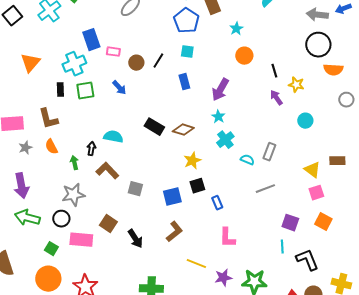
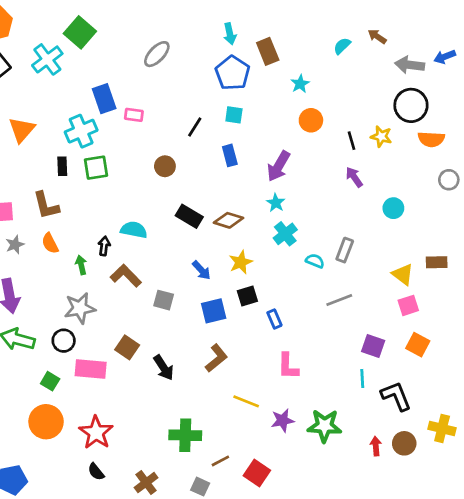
brown circle: (136, 63) -> (165, 166), moved
yellow star: (296, 85) -> (381, 136), moved
blue arrow: (119, 88) -> (201, 270), moved

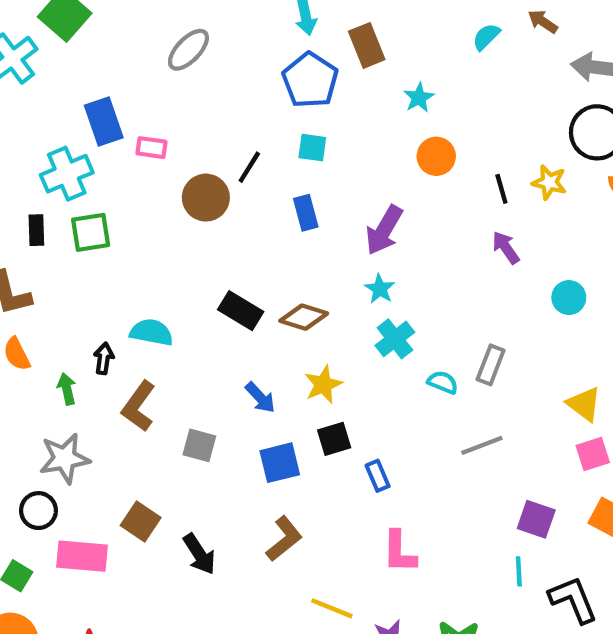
brown circle: (165, 166) -> (206, 198), moved, size x1.4
brown L-shape: (126, 276) -> (138, 406), turned -100

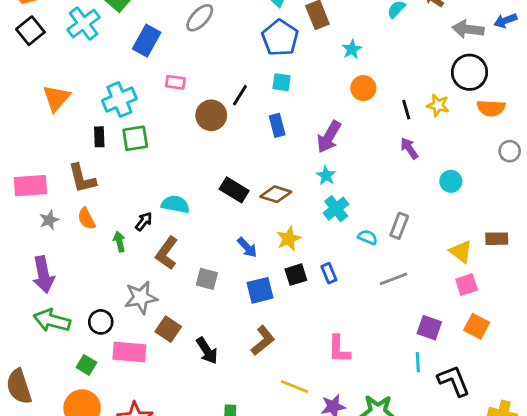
blue rectangle: (104, 121) -> (147, 41), moved, turned 48
black arrow: (104, 358) -> (144, 221), turned 30
gray star: (65, 458) -> (141, 298), moved
blue rectangle: (378, 476) -> (329, 273), moved

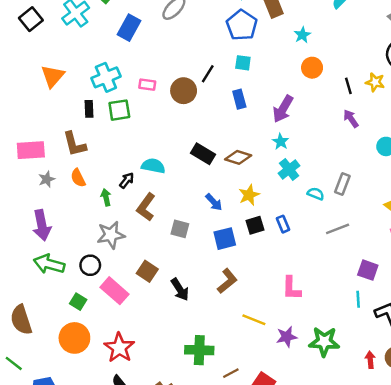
pink rectangle: (175, 82) -> (147, 85), moved
gray star: (141, 298) -> (111, 235), moved
pink rectangle: (129, 352) -> (114, 291), turned 36

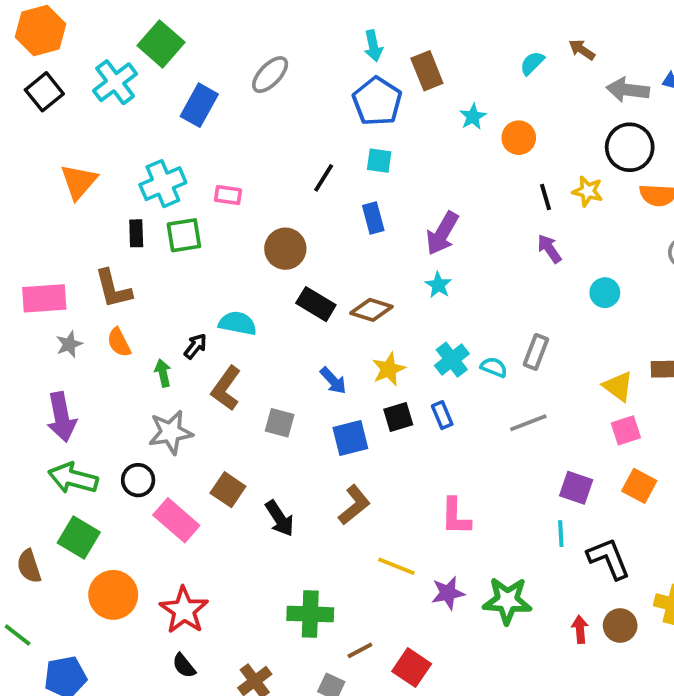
orange circle: (312, 68) -> (519, 138), moved
brown circle: (184, 91) -> (285, 249), moved
cyan cross: (289, 169) -> (452, 360), moved
green square: (78, 302) -> (79, 538), moved, size x1.5
brown semicircle: (21, 320) -> (29, 566), size x0.7

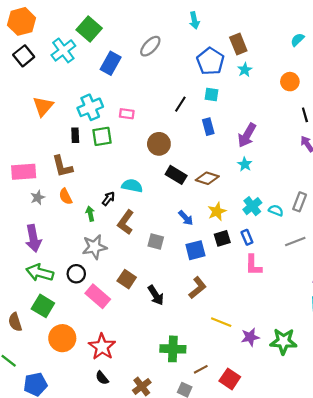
cyan arrow: (373, 46) -> (194, 20), moved
cyan star: (473, 117) -> (245, 70), moved
pink L-shape: (456, 516) -> (253, 265), moved

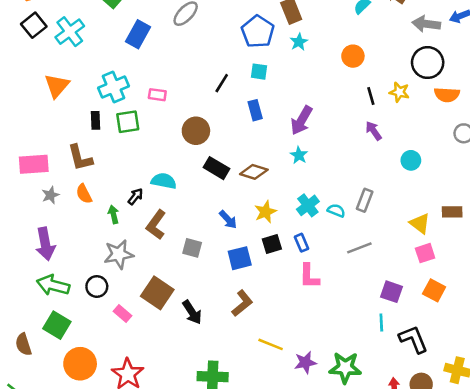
cyan cross: (63, 50) -> (70, 32), moved
brown square: (127, 279) -> (157, 293), size x1.4
pink rectangle: (98, 296) -> (123, 314), size x0.6

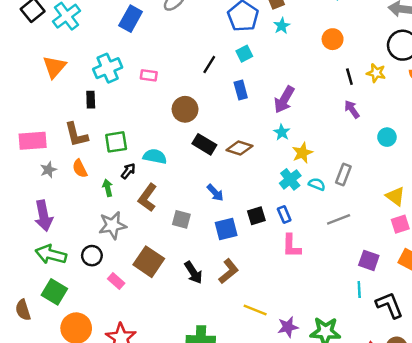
cyan square: (259, 72) -> (244, 54), turned -35
green square: (128, 122) -> (116, 142), moved
yellow star: (265, 212) -> (302, 153), moved
black arrow: (192, 312) -> (193, 273), moved

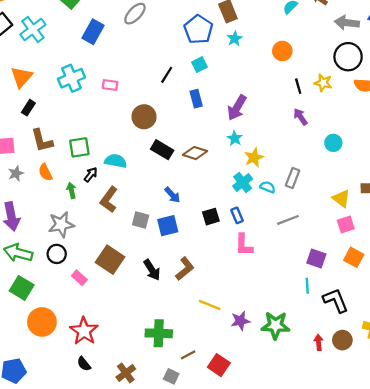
black rectangle: (91, 100) -> (28, 108), moved, turned 35
gray star: (112, 225) -> (61, 224), moved
blue square: (226, 229) -> (168, 226), moved

